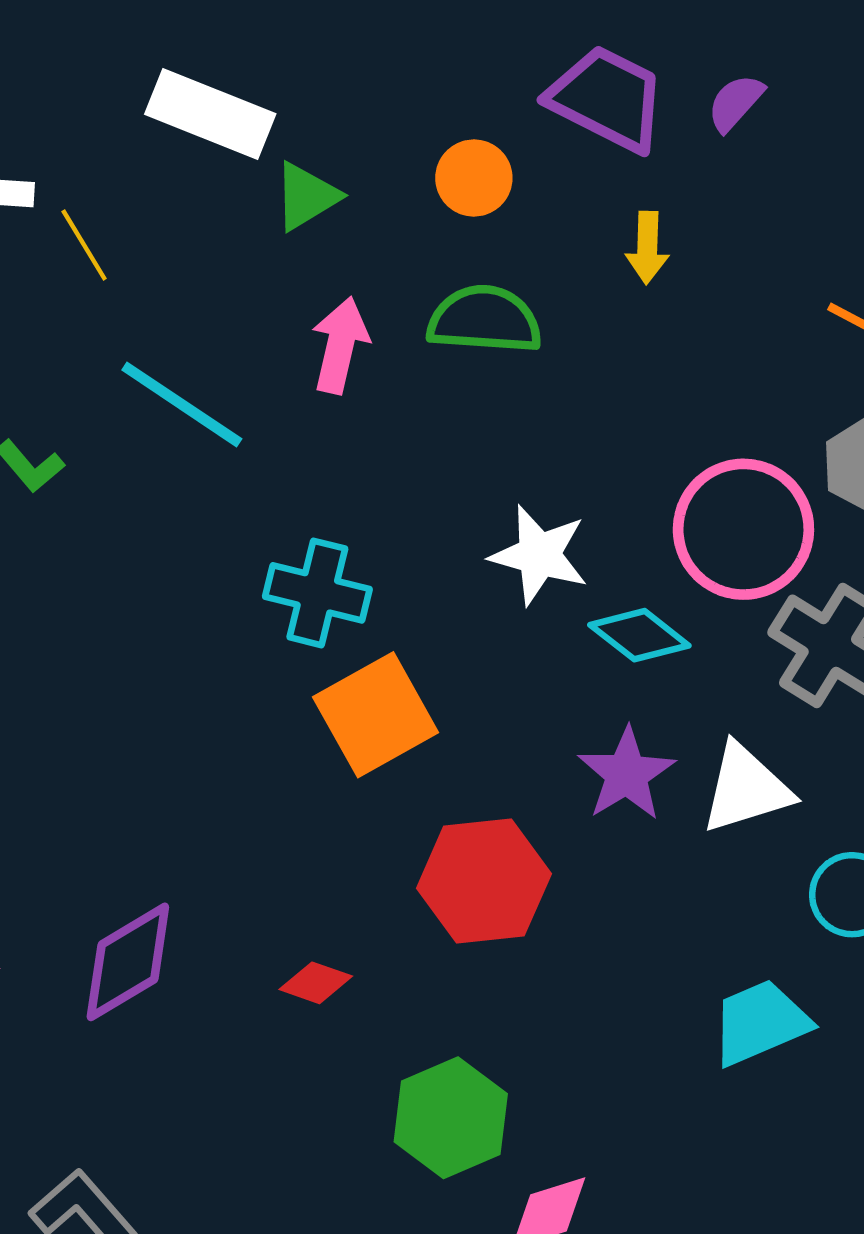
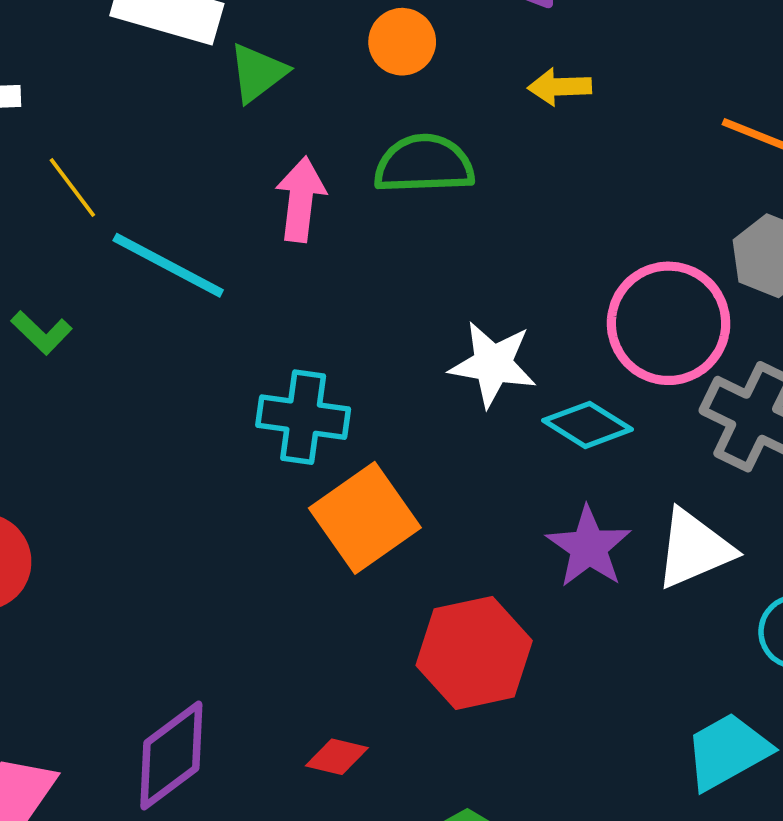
yellow line: (84, 245) -> (72, 188), moved
yellow arrow: (647, 248) -> (559, 87), turned 92

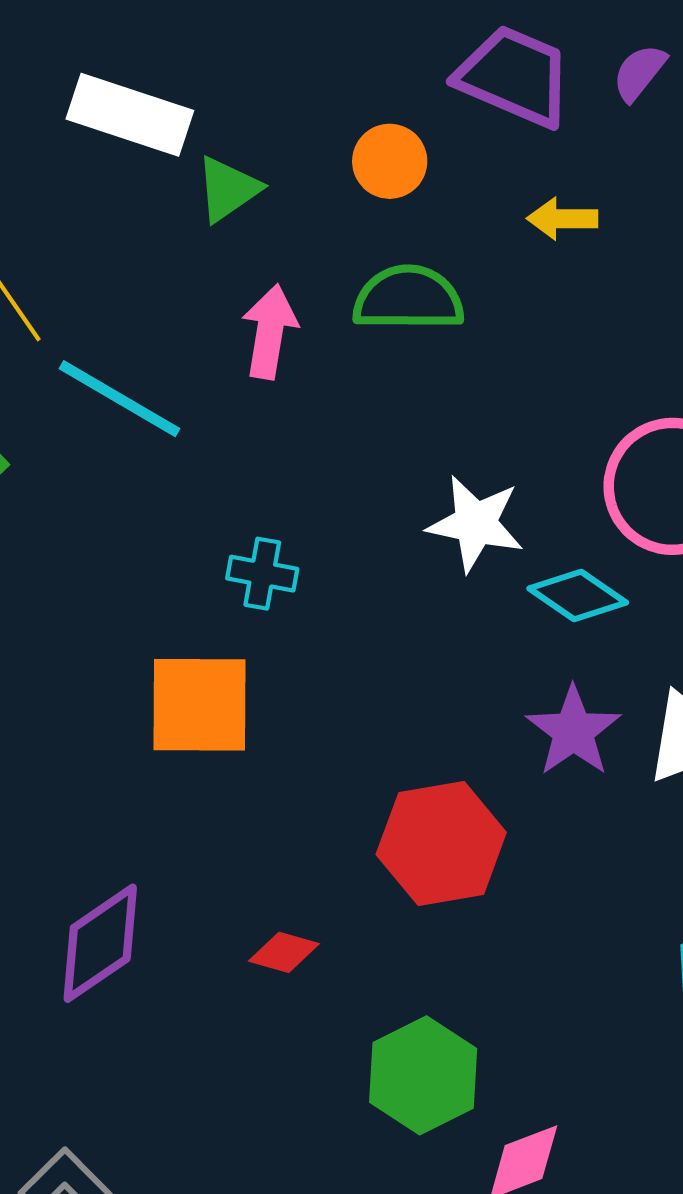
cyan cross: (303, 417) -> (262, 574), size x0.7
orange square: (365, 518) -> (199, 705), moved, turned 33

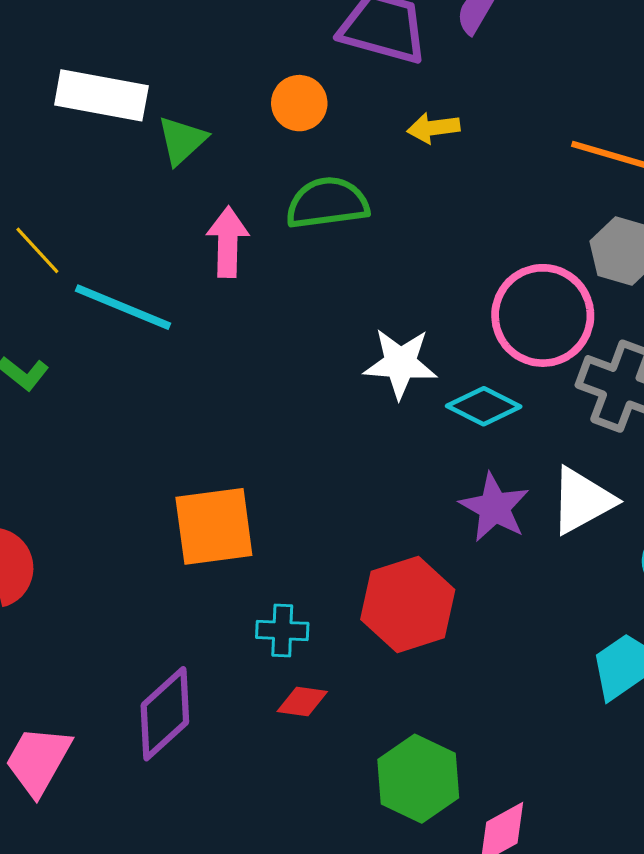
cyan cross: (262, 574) -> (282, 630), moved

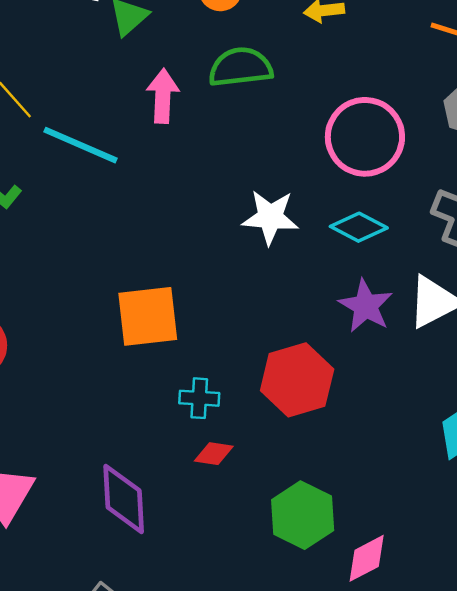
pink circle: (543, 315) -> (365, 137), moved
white star: (400, 363) -> (270, 217), moved
purple diamond: (165, 714) -> (124, 499), moved, turned -52

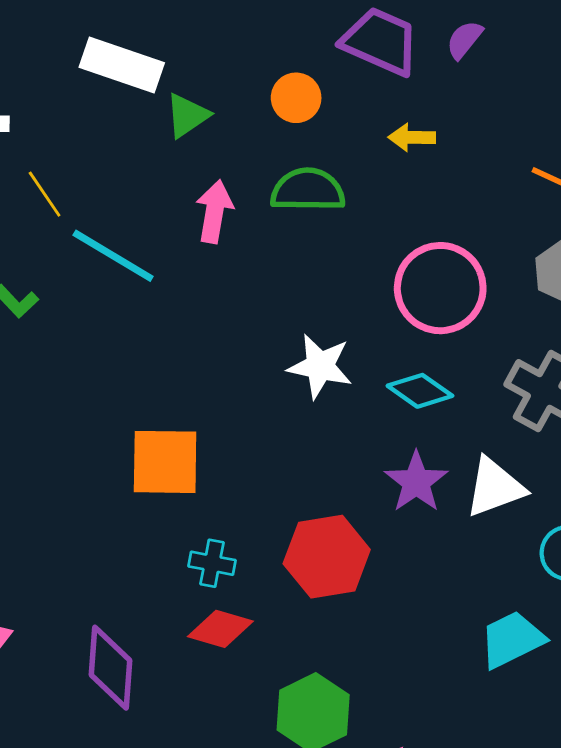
red diamond: (214, 454) -> (220, 629), size x1.4

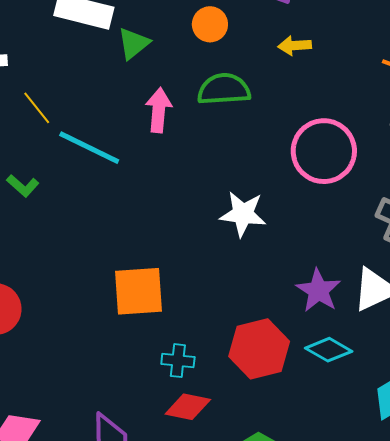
cyan diamond: (420, 391) -> (329, 350), moved

